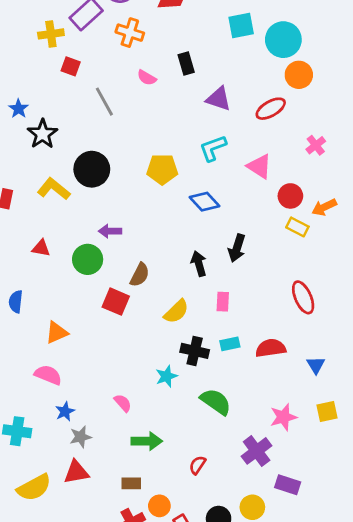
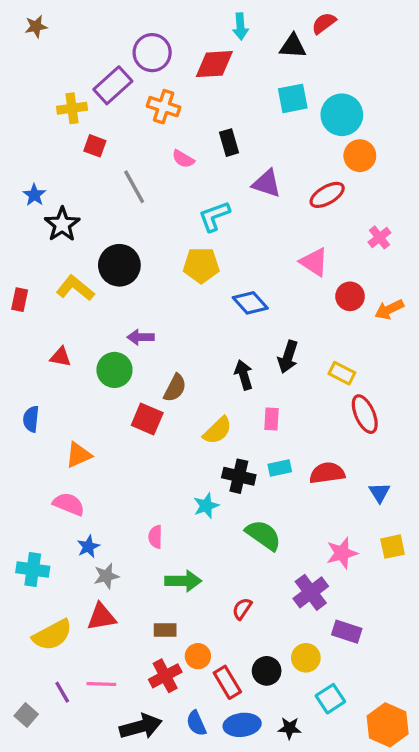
cyan L-shape: (213, 148) -> (214, 216), moved
yellow rectangle: (297, 227) -> (342, 373), moved
pink semicircle: (123, 403) -> (155, 537), turned -138

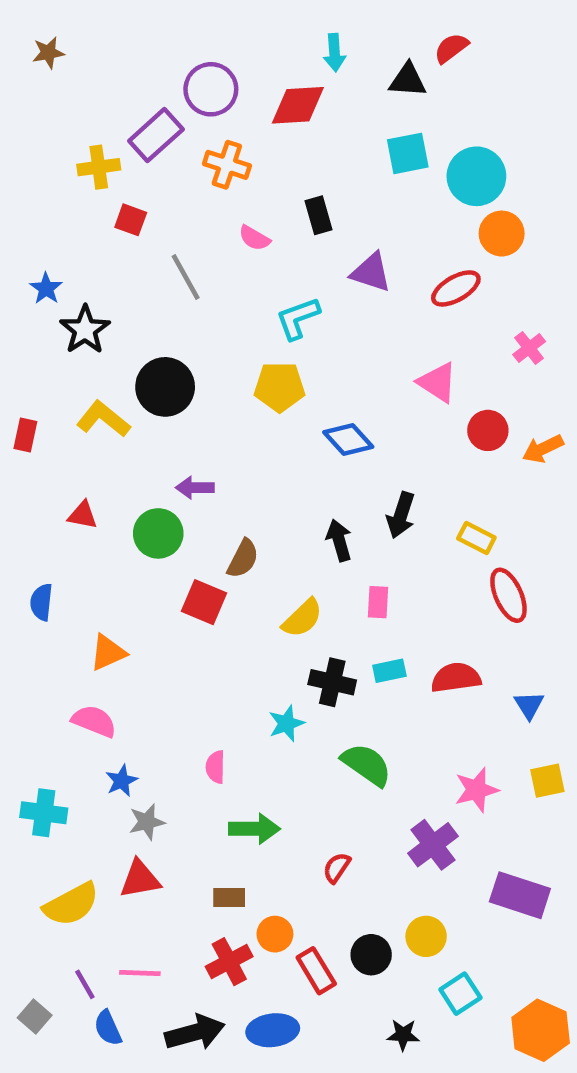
purple rectangle: (347, 632) -> (520, 895), moved, size x1.4
blue semicircle: (196, 723) -> (108, 1028), moved
blue ellipse: (242, 725) -> (273, 1030), moved

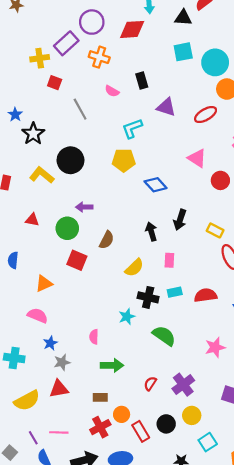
red square: (204, 602) -> (77, 260), moved
purple cross: (433, 845) -> (183, 385), moved

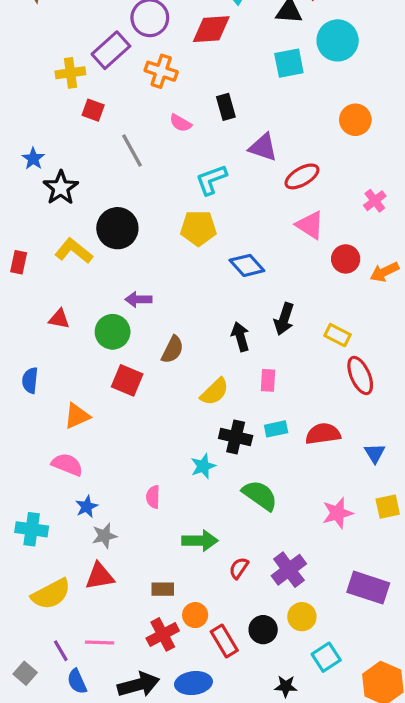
cyan circle: (215, 62) -> (338, 40), moved
red ellipse: (206, 115) -> (302, 176), moved
green arrow: (112, 365) -> (200, 541), moved

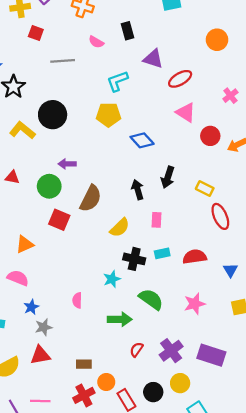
gray line: (132, 151) -> (63, 61), turned -65
brown semicircle: (172, 350) -> (91, 199), size x1.4
pink star: (338, 513) -> (195, 304), moved
green arrow: (200, 541) -> (120, 319), moved
purple rectangle: (368, 588) -> (211, 355), moved

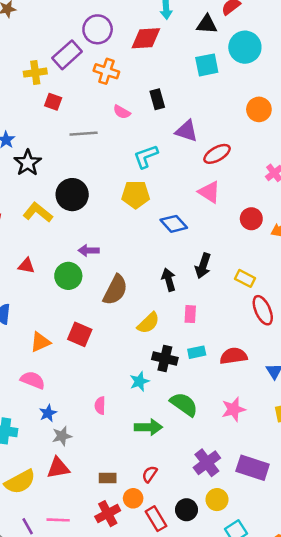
pink triangle: (186, 112) -> (209, 192), moved
red square: (59, 220) -> (80, 334), moved
red semicircle: (136, 350) -> (150, 474), moved

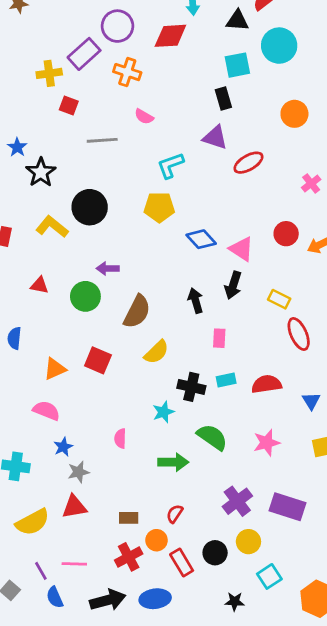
black rectangle: (157, 99) -> (223, 99), moved
pink triangle: (209, 192) -> (242, 249), moved
yellow semicircle: (148, 323) -> (157, 352), moved

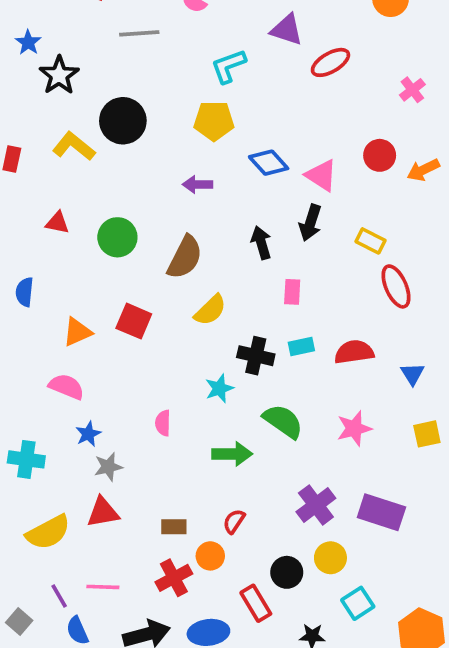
purple arrow: (108, 268) -> (198, 184), moved
red rectangle: (182, 563) -> (256, 603), moved

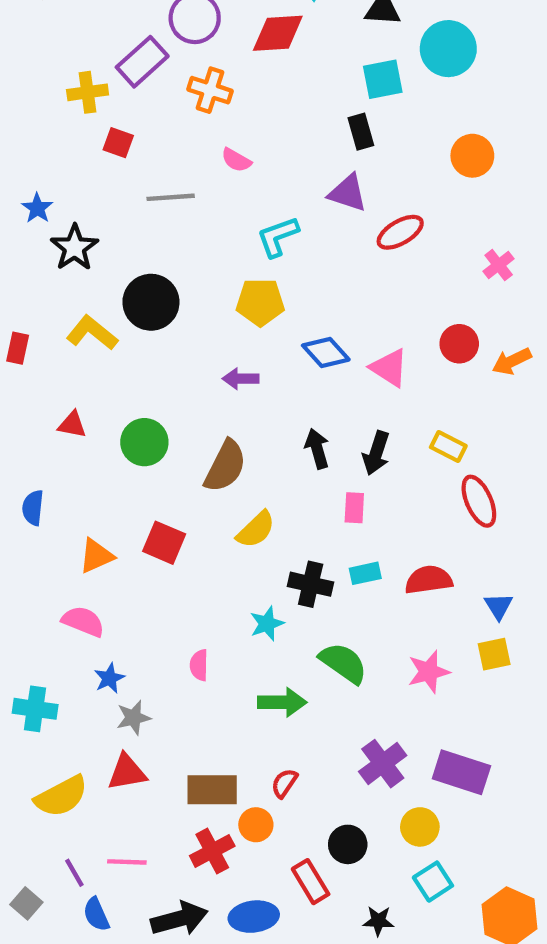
black arrow: (310, 223) -> (376, 453), moved
yellow square: (427, 434) -> (494, 654), moved
brown rectangle: (174, 527) -> (212, 790), size x1.6
yellow circle: (330, 558) -> (420, 827), moved

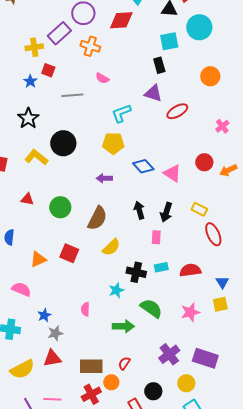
blue star: (37, 208) -> (30, 81), moved
pink semicircle: (83, 621) -> (21, 289), moved

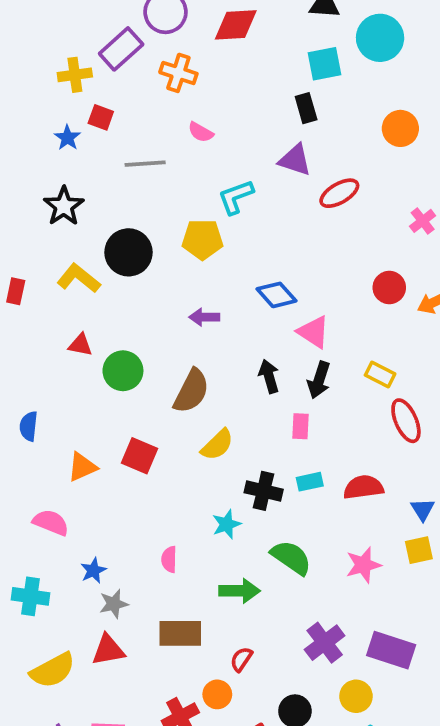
yellow pentagon: (113, 143) -> (202, 239), moved
pink triangle: (172, 173) -> (313, 332), moved
red triangle: (27, 199) -> (80, 345), moved
brown rectangle: (91, 366) -> (180, 633), moved

